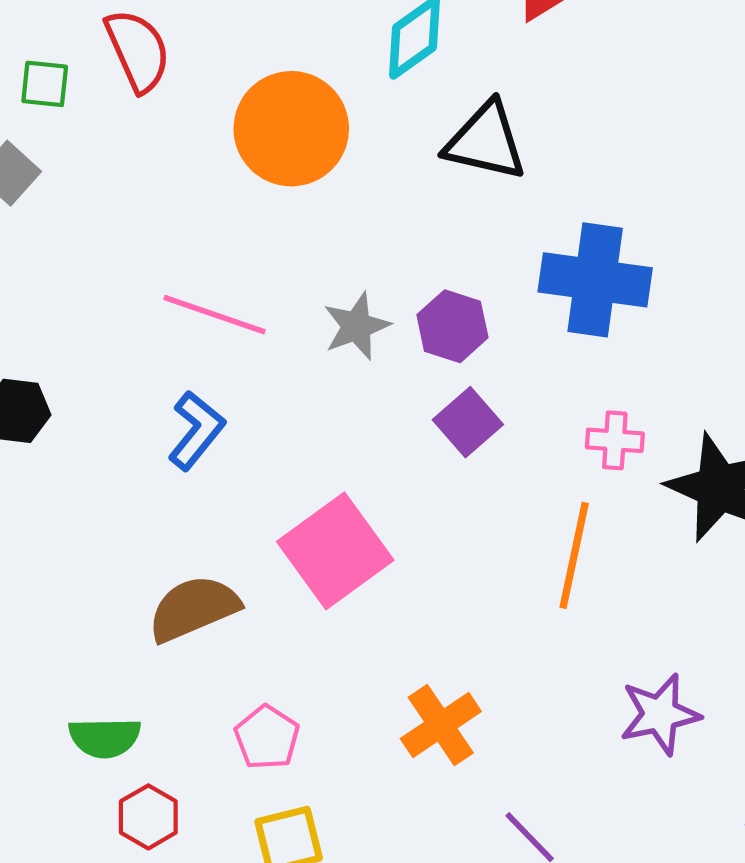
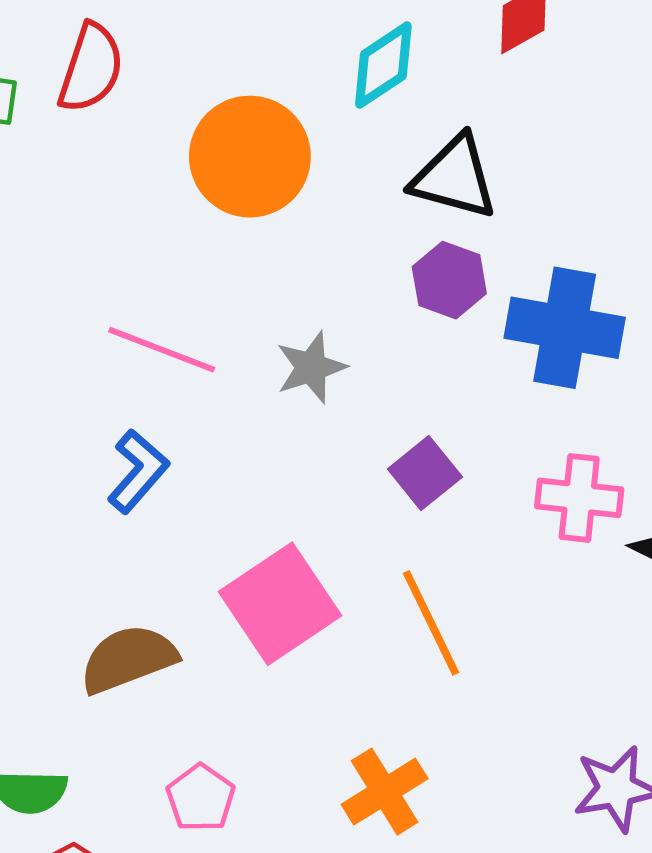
red semicircle: (138, 50) -> (91, 68), turned 40
purple hexagon: (452, 326) -> (449, 280), moved
pink cross: (615, 440) -> (579, 498), size x1.4
orange line: (574, 555) -> (431, 623), moved, turned -40

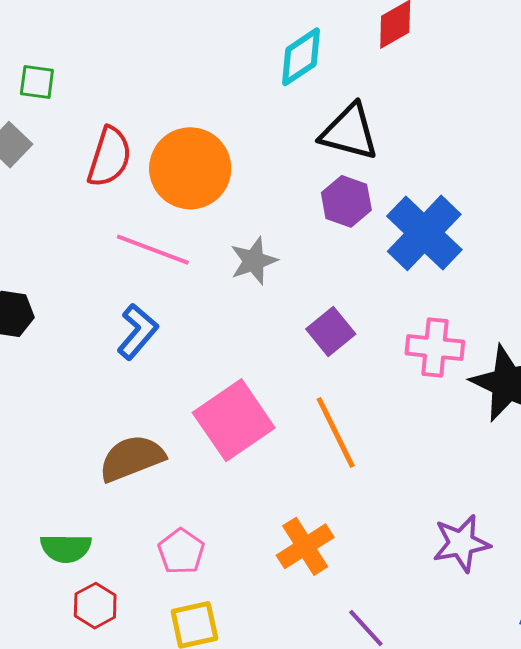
red semicircle: (91, 68) -> (109, 157), moved
orange circle: (250, 157) -> (190, 168), moved
blue cross: (565, 328) -> (424, 233), turned 34

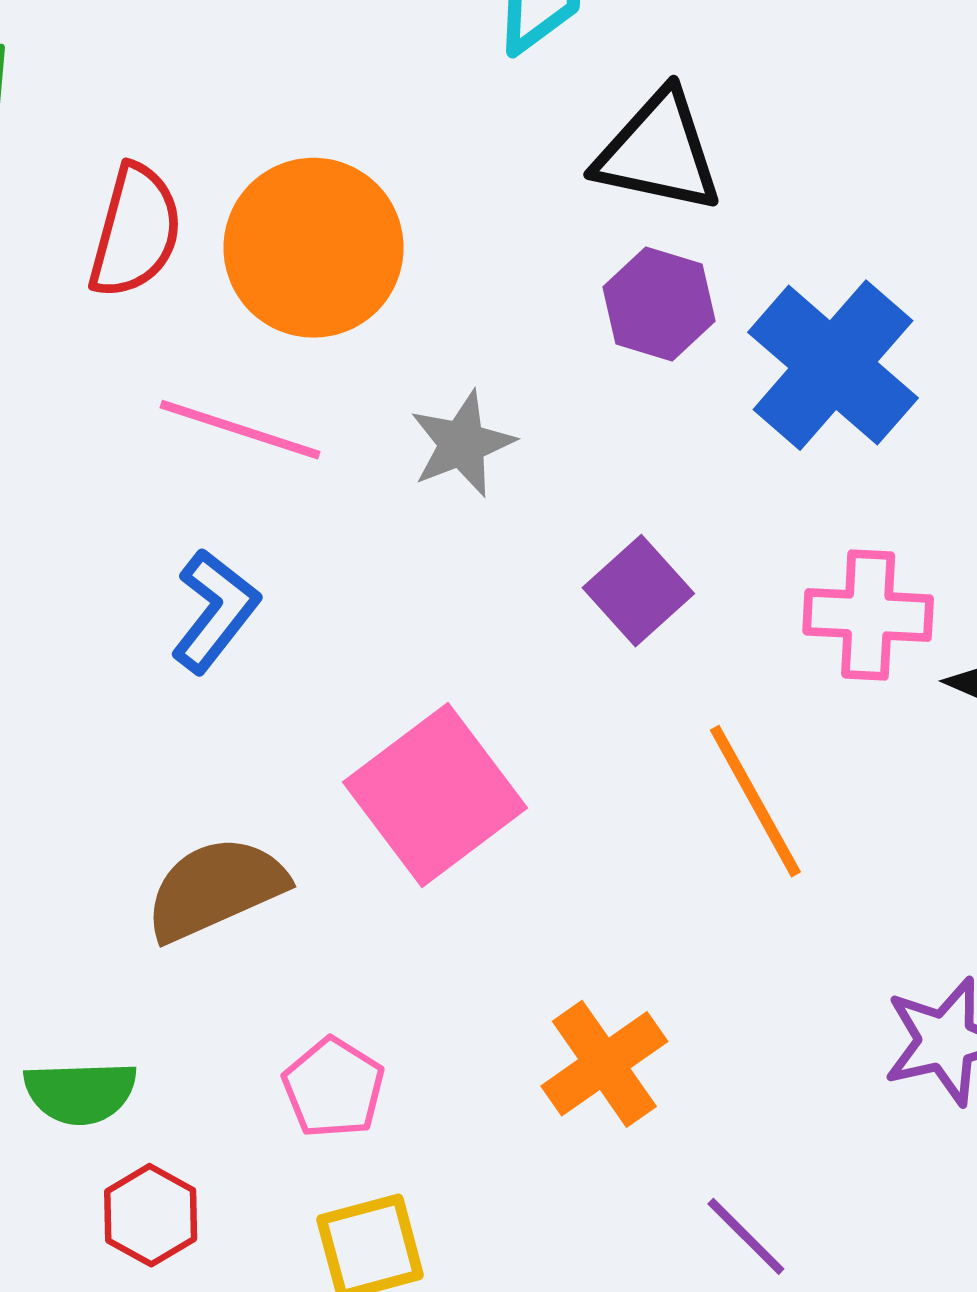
orange line: (336, 432) -> (755, 801), moved

